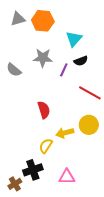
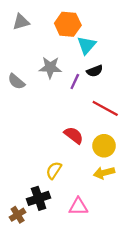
orange hexagon: (43, 21) -> (68, 24), moved
red semicircle: (44, 110) -> (74, 135), moved, turned -36
yellow arrow: (65, 133) -> (104, 173), moved

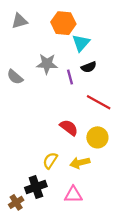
purple line: (75, 82) -> (70, 77), turned -40
yellow arrow: (104, 173) -> (80, 163), moved

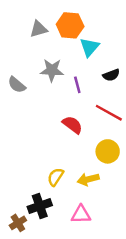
gray triangle: (19, 21) -> (39, 29), moved
black semicircle: (89, 67) -> (111, 75), moved
red semicircle: (69, 128) -> (72, 125), moved

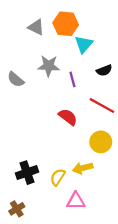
gray triangle: (39, 29) -> (36, 27), turned 42
yellow semicircle: (55, 177) -> (58, 177), moved
black cross: (40, 206) -> (27, 173), moved

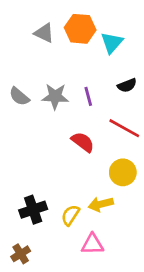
cyan triangle: (84, 44) -> (112, 43), moved
gray star: (49, 66) -> (55, 96), moved

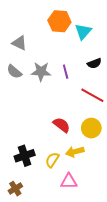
gray triangle: (44, 33) -> (19, 43), moved
red semicircle: (83, 142) -> (62, 125), moved

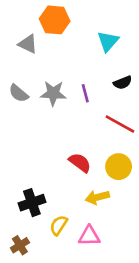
orange hexagon: (59, 21) -> (55, 20), moved
gray triangle: (19, 43) -> (28, 44), moved
yellow semicircle: (52, 160) -> (59, 225), moved

